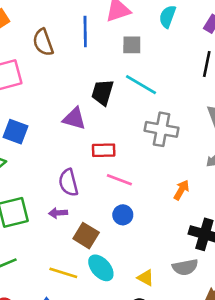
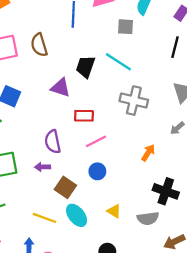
brown semicircle: (43, 42) -> (39, 45), moved
gray square: (132, 45) -> (126, 27), moved
pink line: (119, 180) -> (96, 141), turned -50
yellow triangle: (146, 278) -> (114, 211), moved

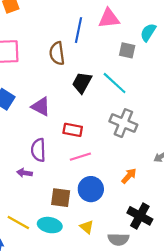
brown semicircle: (39, 45) -> (57, 53), moved
purple triangle: (60, 88) -> (41, 107), moved
blue circle: (97, 171) -> (91, 189), moved, size x1.5
brown square: (65, 187) -> (61, 198), moved, turned -36
cyan ellipse: (77, 215) -> (50, 225), turned -50

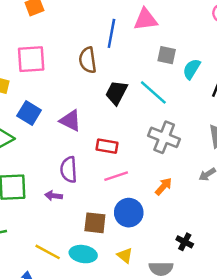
cyan semicircle: (148, 32) -> (192, 69), moved
orange arrow: (129, 176) -> (164, 186), moved
black cross: (140, 216) -> (185, 242), size x0.6

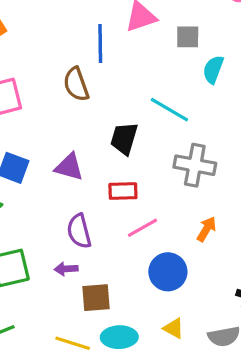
gray square: (167, 55) -> (188, 37), moved
black trapezoid: (116, 93) -> (124, 138), moved
brown square: (95, 223) -> (96, 298), moved

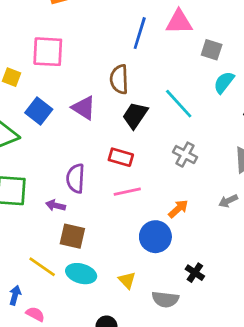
brown semicircle: (76, 84) -> (119, 79), moved
gray cross: (195, 165) -> (185, 155), size x0.7
purple triangle: (69, 167) -> (84, 108), moved
blue circle: (168, 272) -> (155, 237), moved

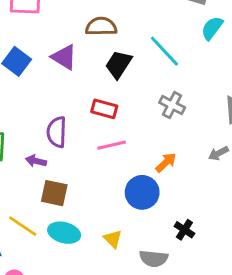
brown semicircle: (119, 79) -> (101, 27), turned 92

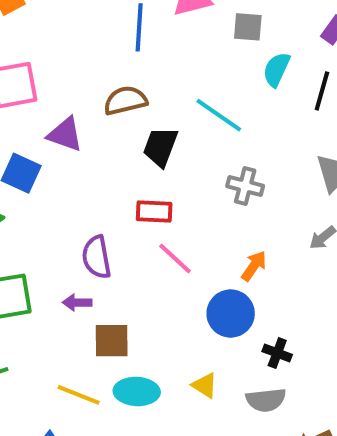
purple triangle: (64, 57) -> (65, 134), moved
pink line: (112, 145) -> (175, 258), turned 68
black cross: (184, 230) -> (277, 353), moved

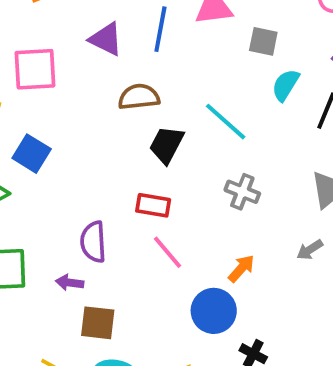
purple triangle: (65, 134) -> (106, 39), moved

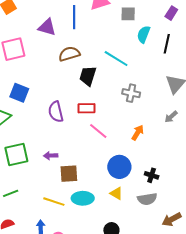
purple semicircle: (93, 242) -> (56, 112), moved
blue circle: (214, 311) -> (119, 167), moved

